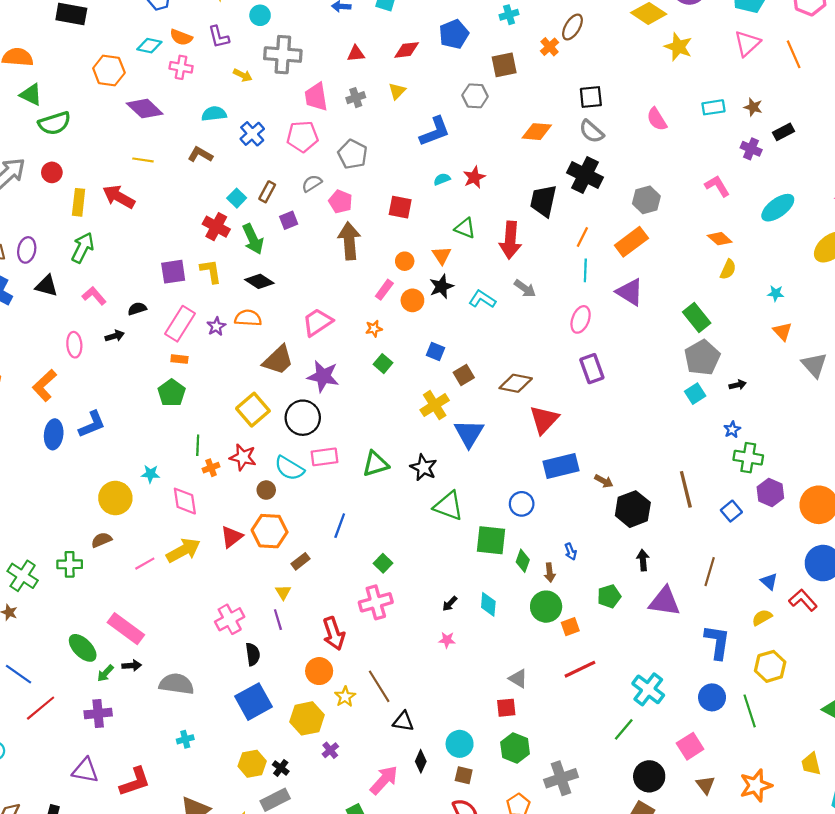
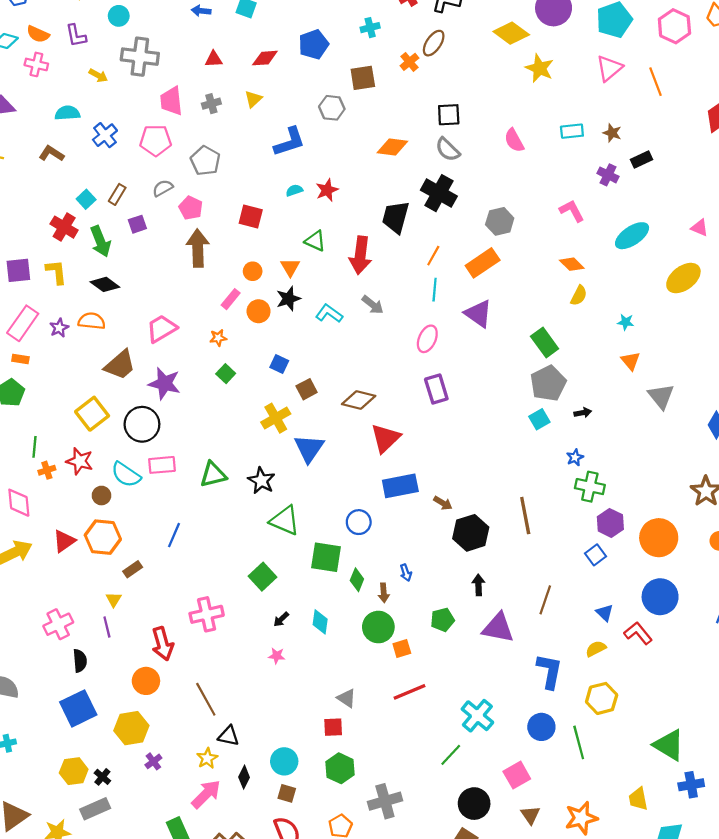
blue square: (731, 511) -> (596, 555), moved
green square: (383, 563) -> (263, 577), moved, size x1.4
yellow star: (345, 697) -> (207, 758), moved

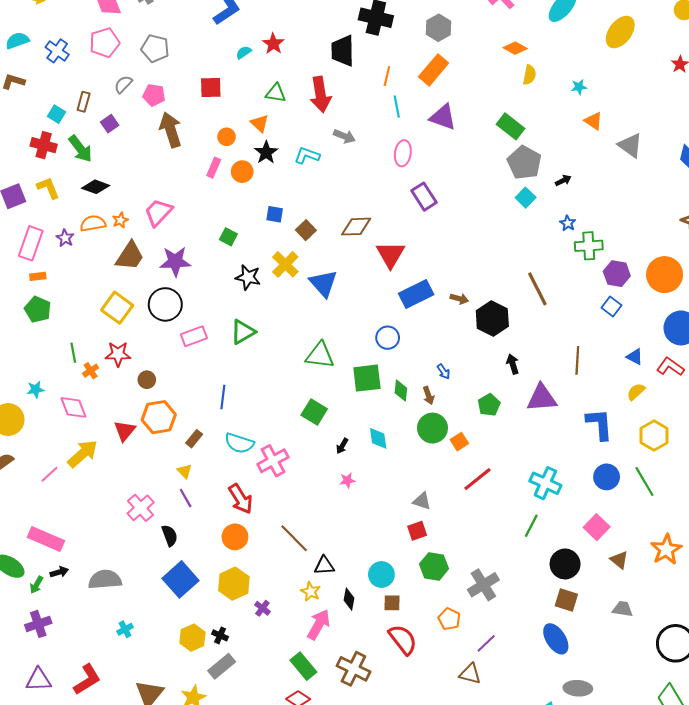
orange star: (218, 338) -> (120, 220), moved
cyan semicircle: (126, 475) -> (239, 443), moved
black star: (261, 481) -> (248, 277), moved

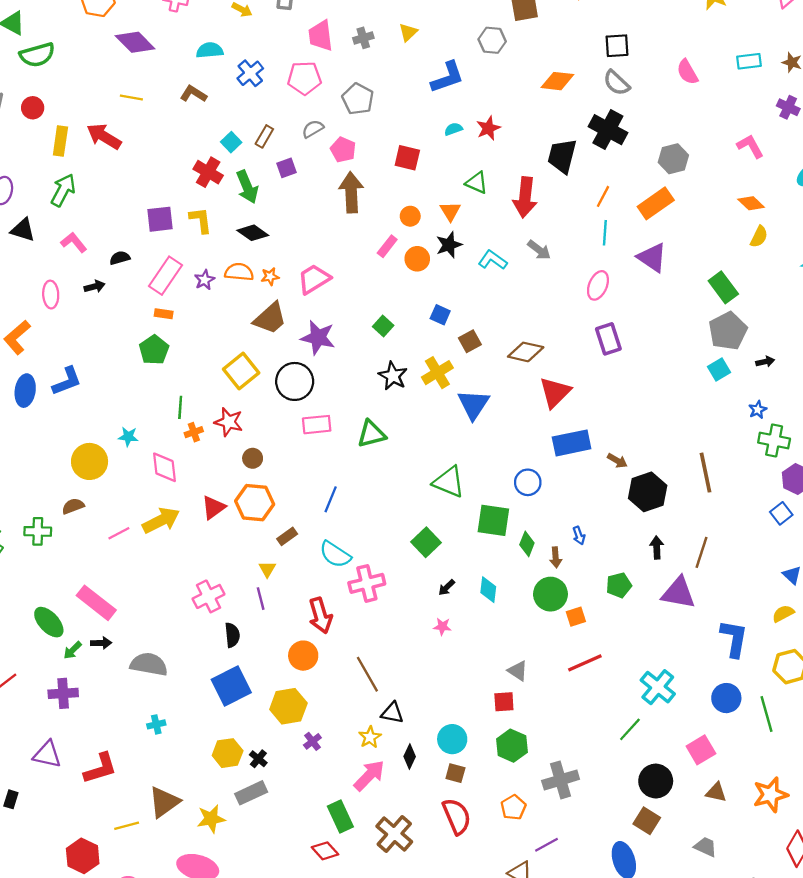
brown line: (577, 360) -> (701, 552), moved
brown triangle: (619, 560) -> (716, 792), turned -42

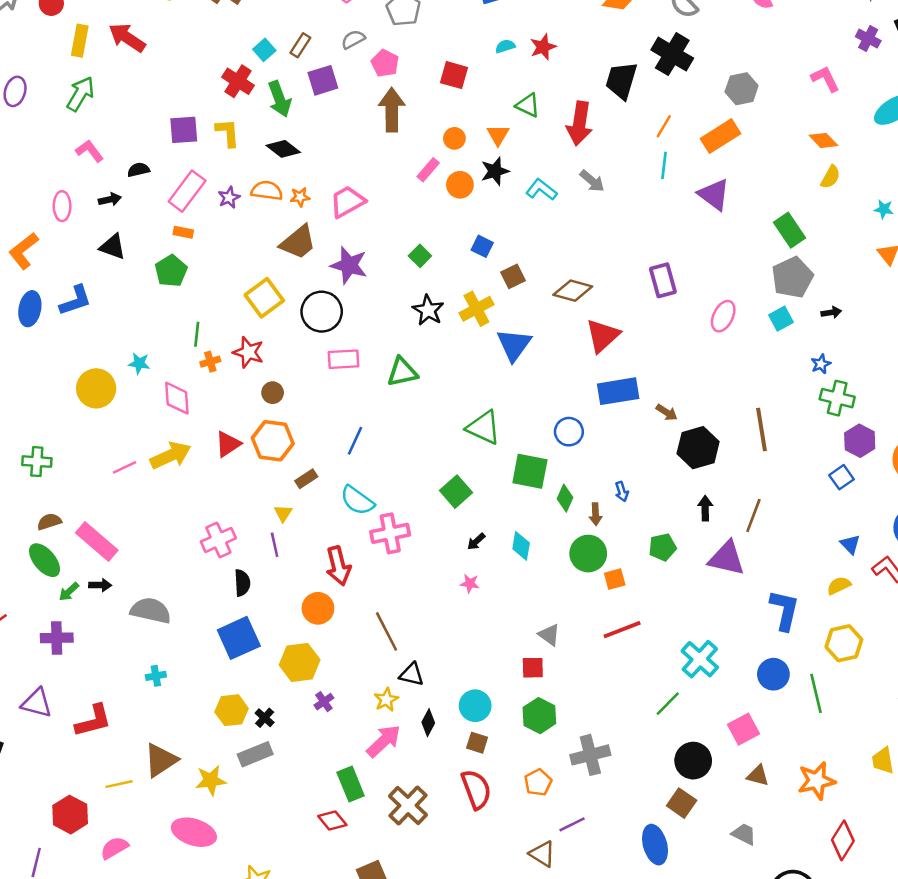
purple square: (286, 168) -> (323, 80), size x1.4
black triangle: (23, 230) -> (113, 247), moved
pink ellipse: (598, 285) -> (723, 316), moved
brown semicircle: (73, 506) -> (49, 522), moved

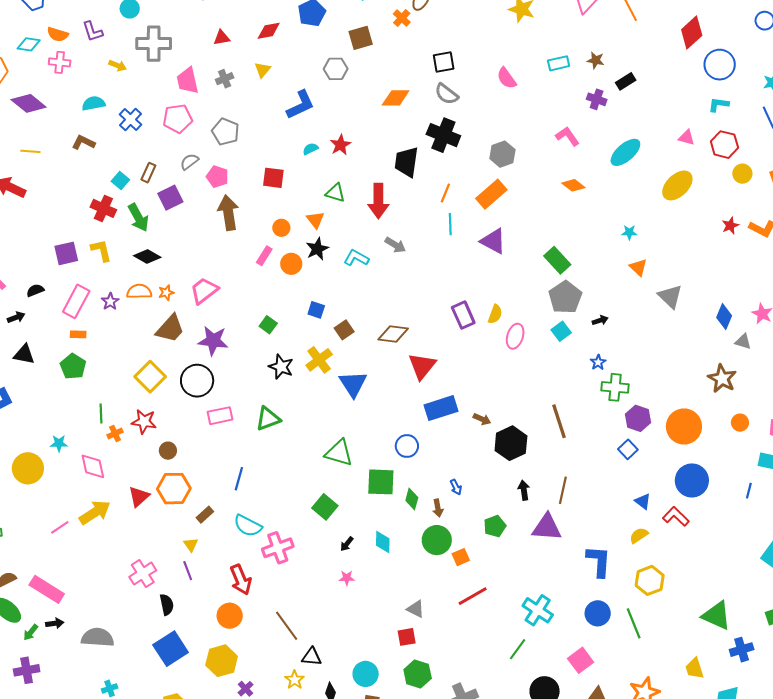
yellow semicircle: (831, 177) -> (495, 314), moved

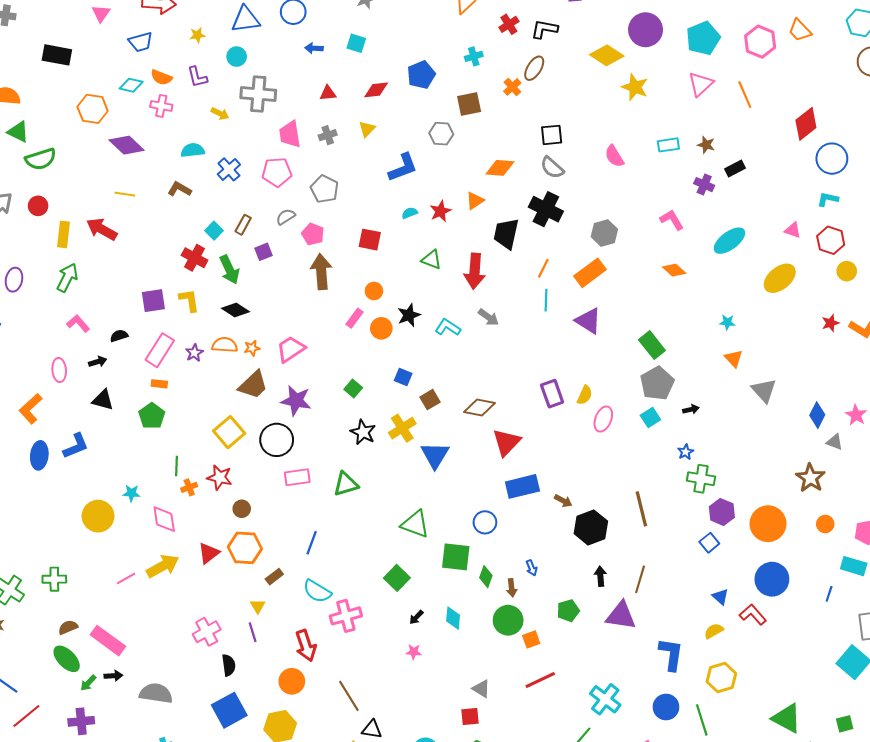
purple square: (170, 198) -> (264, 252), size x0.7
orange triangle: (315, 220) -> (475, 201), moved, turned 30

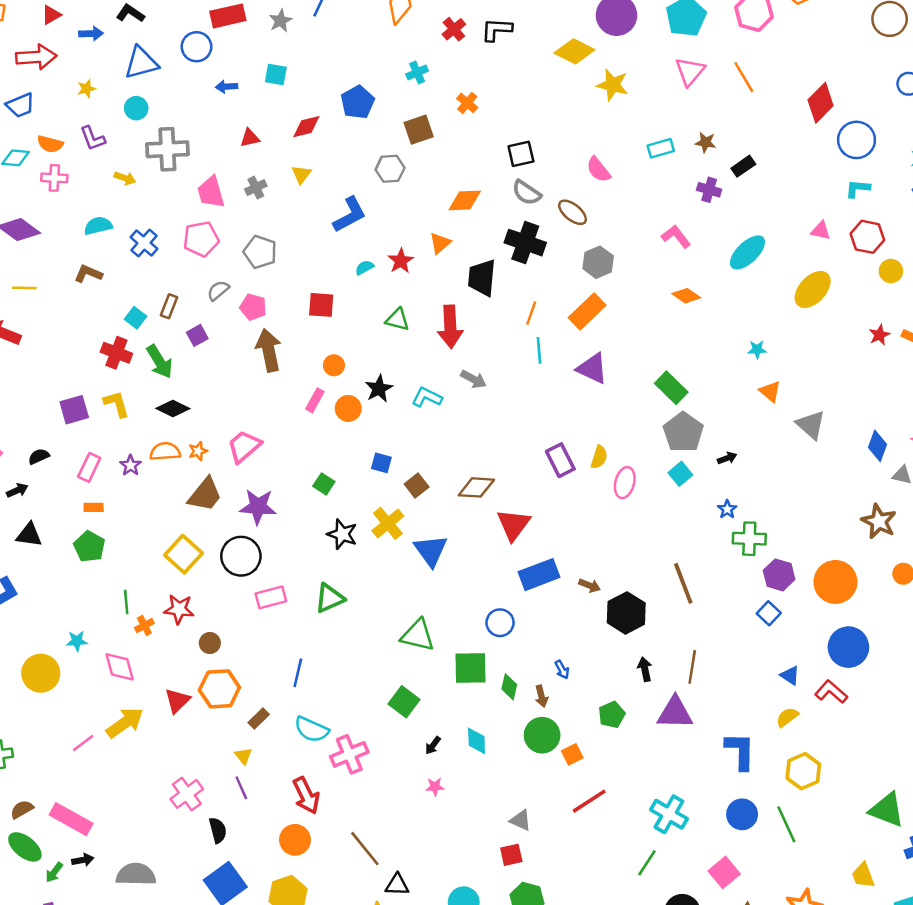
brown ellipse: (534, 68) -> (573, 212), moved, turned -75
pink rectangle: (160, 350) -> (89, 467), size x0.7

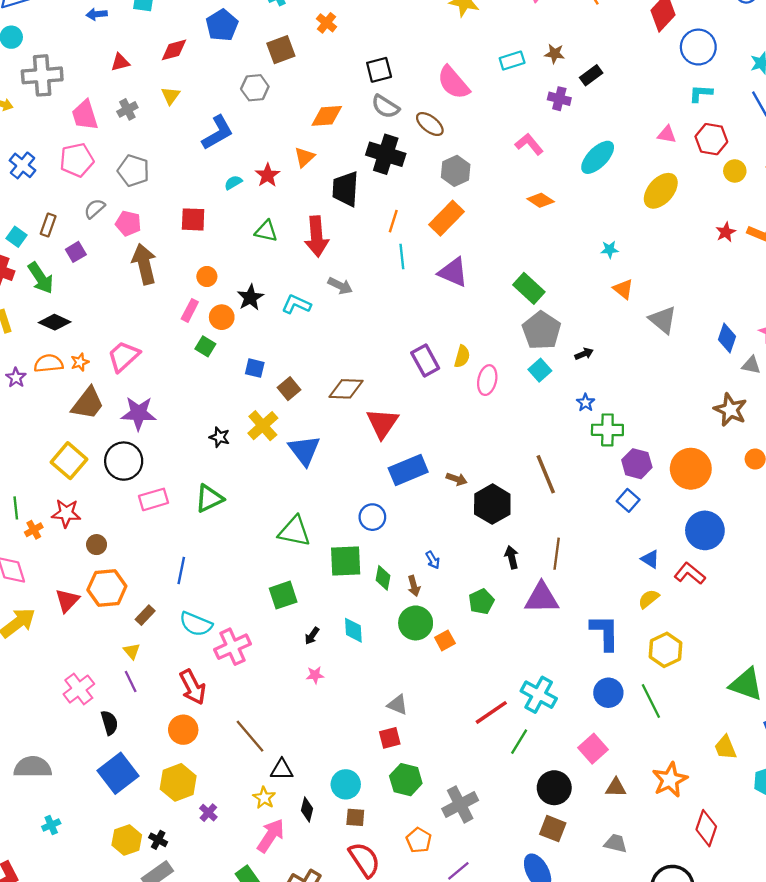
pink semicircle: (598, 170) -> (453, 83), size x1.4
green square: (324, 484) -> (205, 346), moved
black star: (342, 534) -> (220, 437), size x0.7
green square: (404, 702) -> (283, 595), turned 36
red line: (589, 801) -> (491, 712), moved

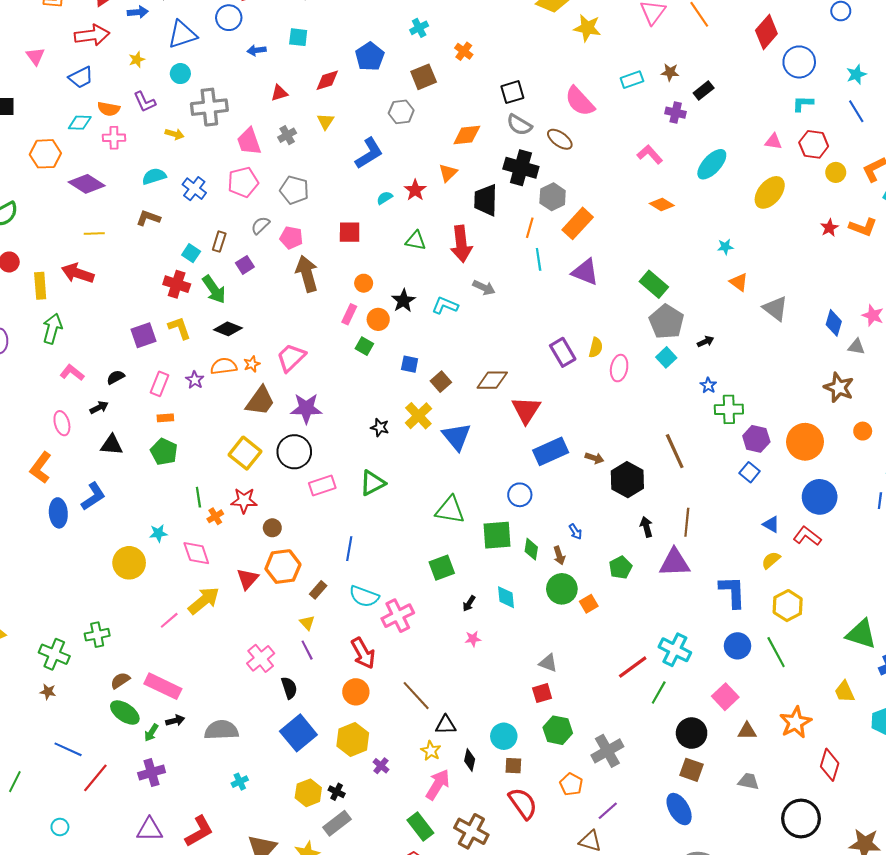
gray hexagon: (456, 171) -> (553, 197), moved

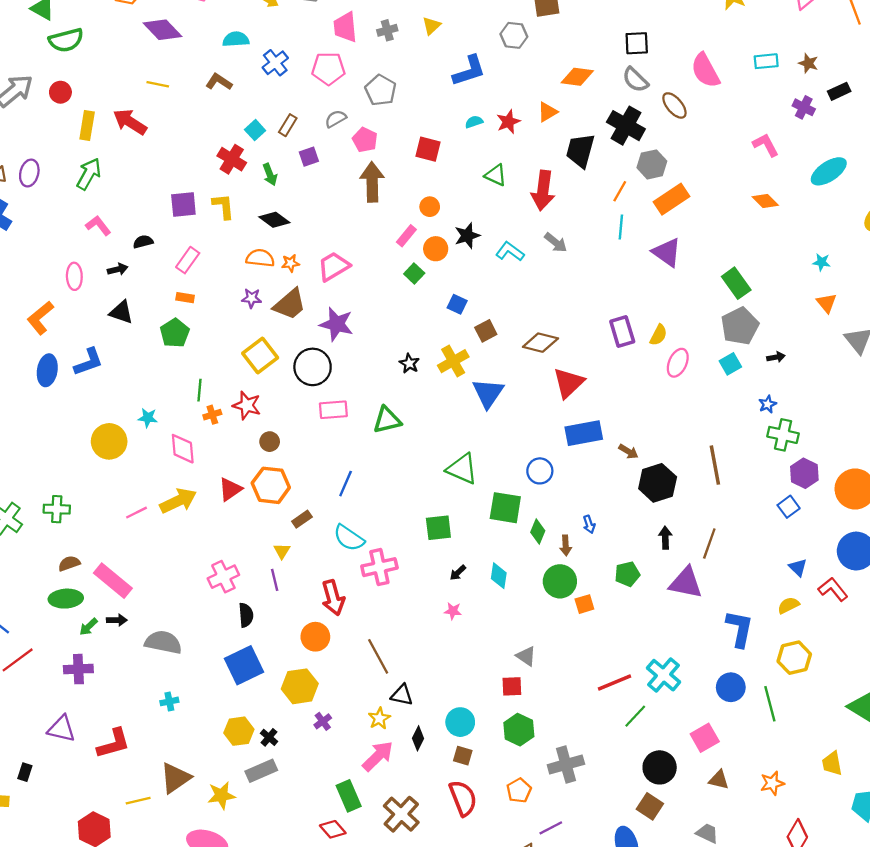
green arrow: (214, 289) -> (270, 174), size x0.7
purple star: (195, 380) -> (252, 298), moved, turned 30
green ellipse: (125, 713) -> (66, 599), turned -52
orange star: (795, 722) -> (772, 783), size x0.7

